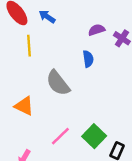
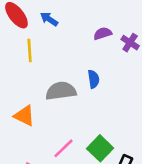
blue semicircle: (88, 59) -> (93, 79), moved
gray semicircle: (58, 83) -> (61, 91), turned 120

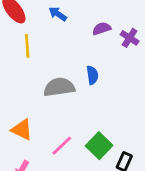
blue arrow: (49, 19) -> (58, 14), moved
orange triangle: (24, 116) -> (22, 130), moved

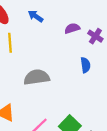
blue semicircle: (92, 75) -> (85, 65), moved

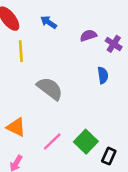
gray semicircle: (37, 77) -> (50, 89), turned 45

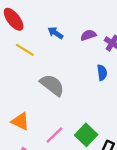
blue arrow: (49, 22) -> (56, 33), moved
yellow line: (21, 51) -> (25, 50), turned -54

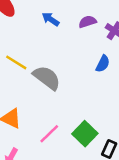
yellow line: (25, 50) -> (16, 62), moved
blue semicircle: (102, 73) -> (103, 64), turned 35

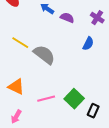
purple semicircle: (87, 22) -> (67, 18), moved, turned 40
pink line: (49, 134) -> (46, 99), turned 30

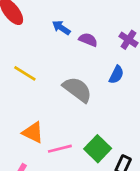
gray semicircle: (44, 55) -> (77, 89), moved
orange triangle: (16, 87) -> (33, 133), moved

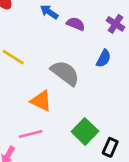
orange triangle: (33, 133) -> (41, 101), moved
pink line: (60, 149) -> (31, 134), moved

